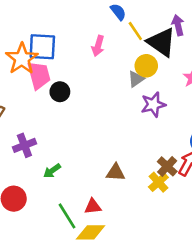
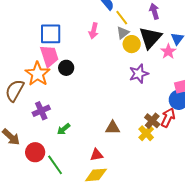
black triangle: (161, 42) -> (150, 38), moved, turned 40
orange star: (22, 59) -> (38, 74), moved
gray triangle: (136, 79) -> (123, 33), moved
green line: (67, 216) -> (55, 165), moved

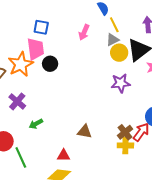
blue square: (51, 34) -> (41, 27), size x0.7
purple cross: (41, 111) -> (17, 101), turned -36
yellow cross: (146, 133) -> (125, 145), moved, turned 35

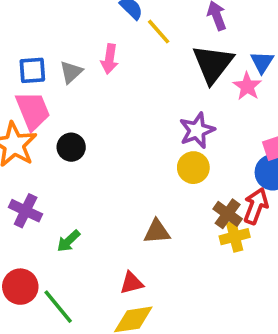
gray triangle: (113, 40) -> (71, 72), moved
yellow circle: (119, 53) -> (193, 168), moved
black circle: (50, 64) -> (71, 147), moved

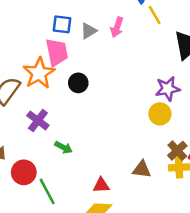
brown triangle: (157, 232) -> (142, 169), moved
green arrow: (69, 241) -> (63, 147), turned -120

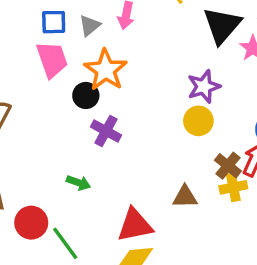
orange star: (39, 73) -> (106, 70), moved
purple cross: (38, 121) -> (106, 131), moved
red triangle: (101, 185) -> (135, 225), size x1.6

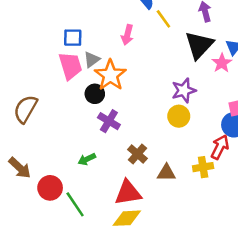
gray triangle: (90, 26) -> (92, 60), moved
brown cross: (228, 166) -> (137, 154), moved
green arrow: (78, 183) -> (87, 159), turned 132

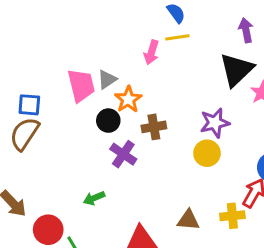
yellow line: (163, 19) -> (177, 37), moved, turned -66
blue square: (73, 38) -> (29, 105), moved
orange star: (110, 75) -> (128, 99), size x0.7
brown cross: (137, 154) -> (154, 127), moved, turned 36

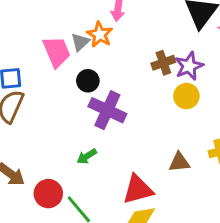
orange star: (128, 99) -> (100, 35), moved
brown cross: (154, 127) -> (163, 63), moved
purple cross: (123, 154) -> (107, 110), size x1.4

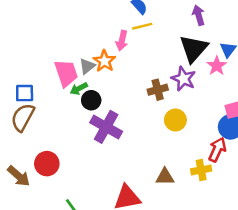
purple star: (189, 66) -> (183, 79), moved, turned -30
green arrow: (87, 156) -> (79, 89), moved
red circle: (48, 194) -> (47, 164), moved

